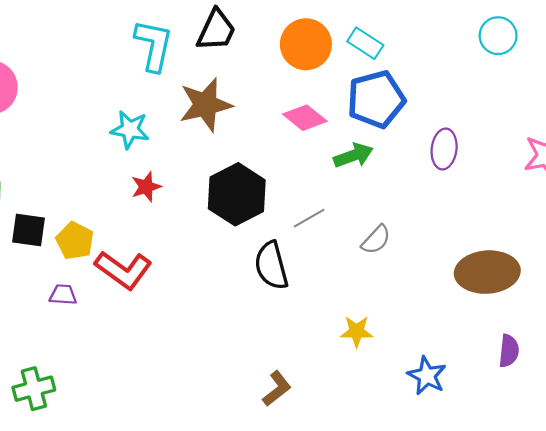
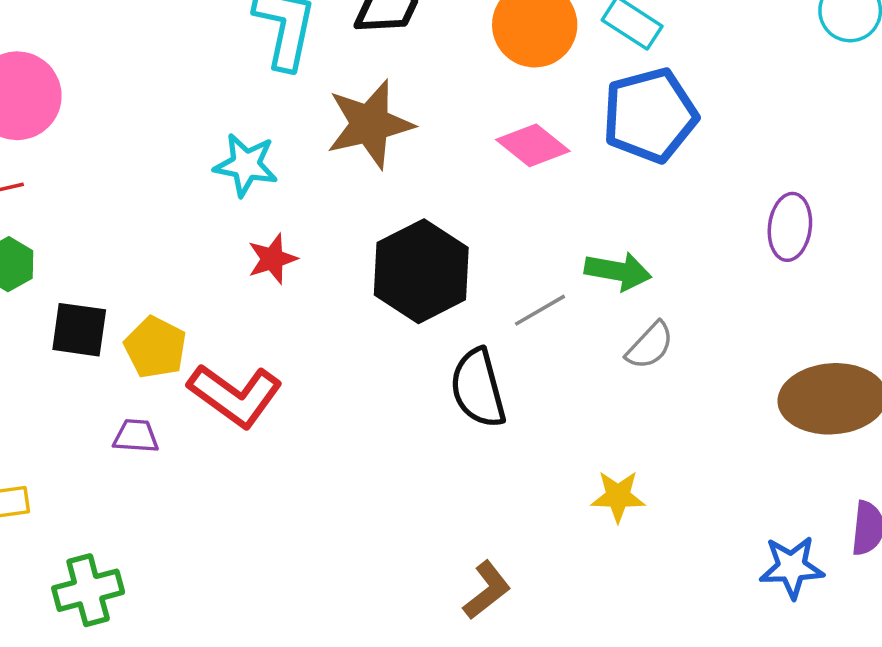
purple ellipse: (444, 149) -> (790, 227), moved
green arrow: (353, 155) -> (618, 271), moved, turned 30
blue star: (427, 376) -> (792, 567), moved, turned -30

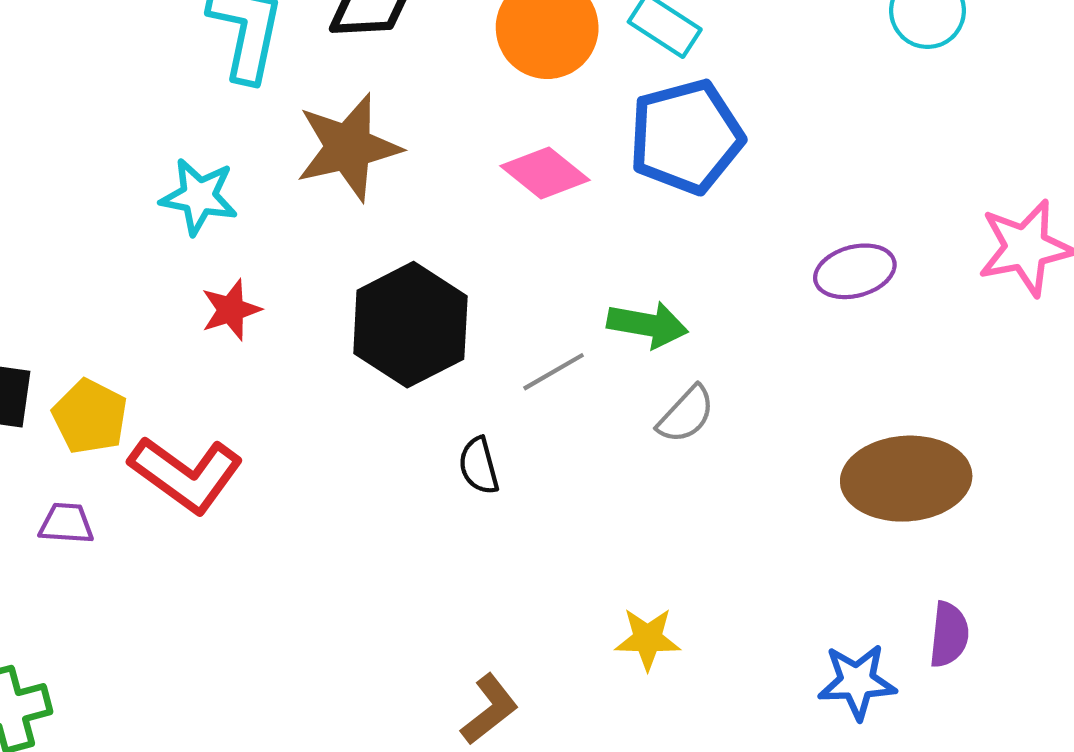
purple ellipse: (790, 227) -> (855, 271), turned 68
black semicircle: (478, 388) -> (479, 466), size x0.6
yellow star: (618, 496) -> (648, 639), moved

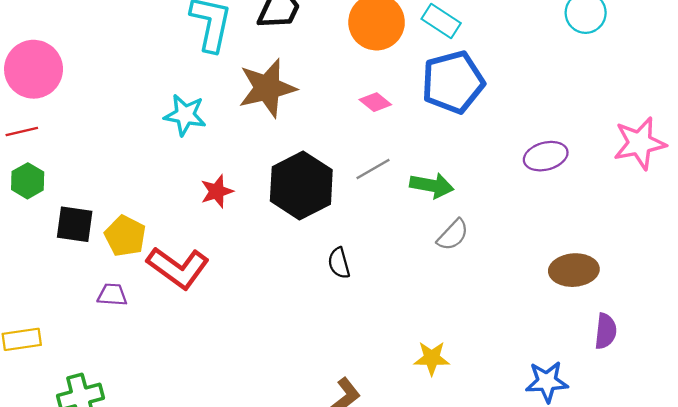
pink diamond: (545, 173) -> (375, 102), size x0.7
red star: (231, 310) -> (217, 191), moved
gray line: (554, 372) -> (373, 169), moved
brown ellipse: (906, 479) -> (574, 270), size x0.7
purple semicircle: (949, 635) -> (606, 331), moved

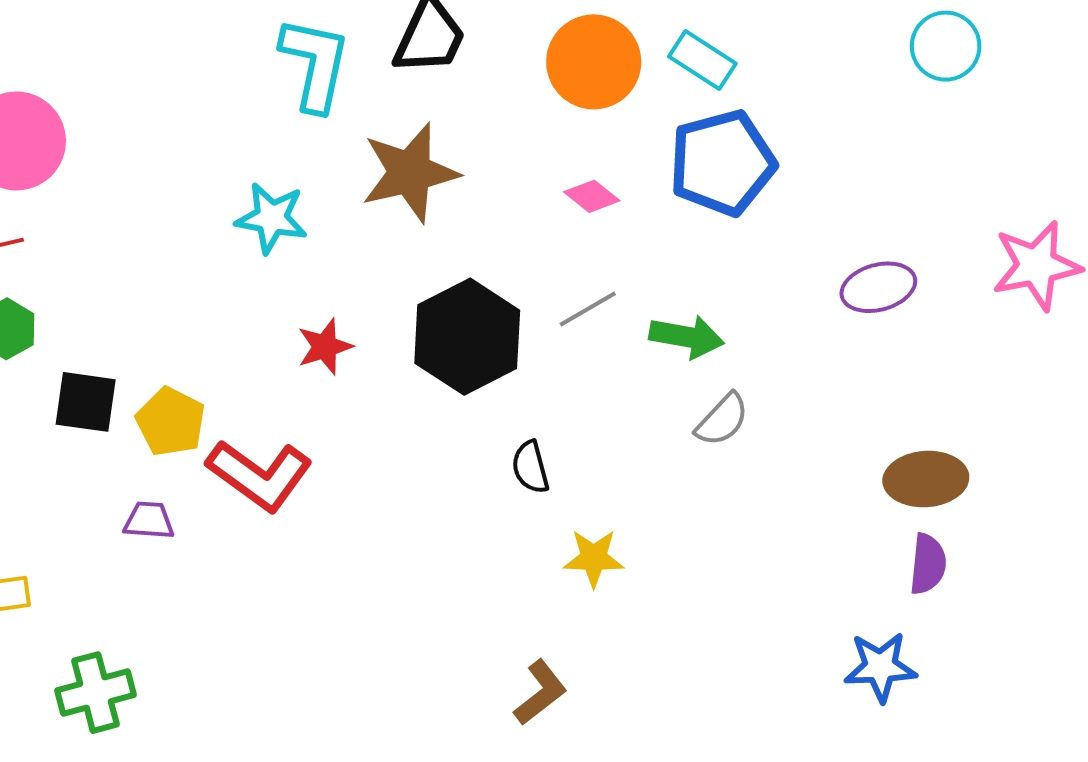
purple semicircle: (606, 331) -> (928, 564), moved
yellow star: (432, 358) -> (594, 558), moved

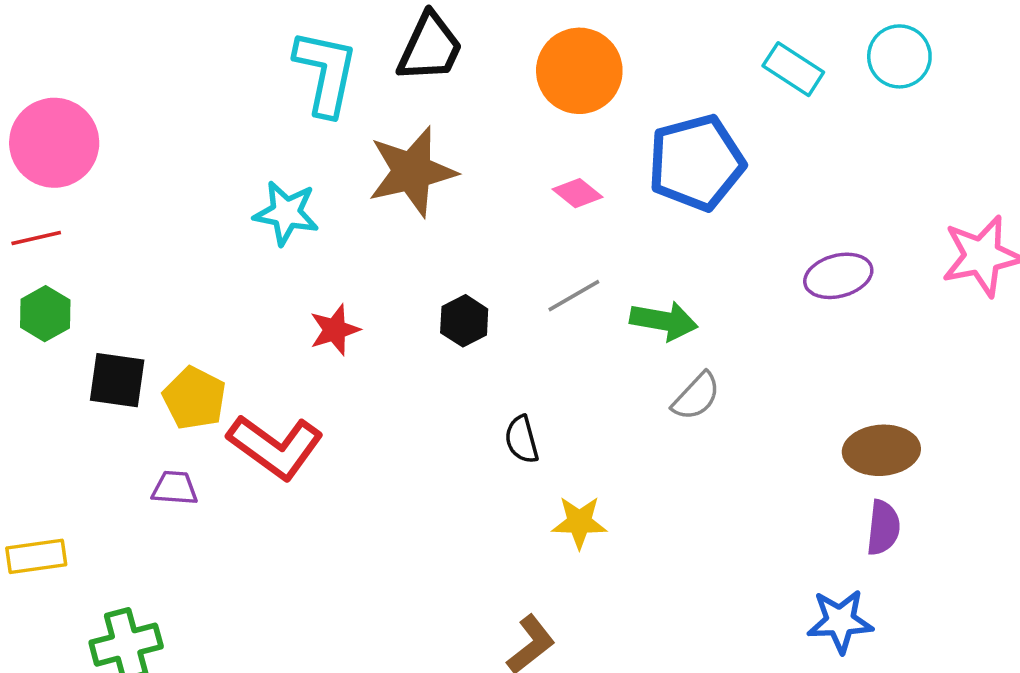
cyan rectangle: (702, 60) -> (793, 69), moved
black hexagon: (467, 337) -> (464, 321), size x0.5

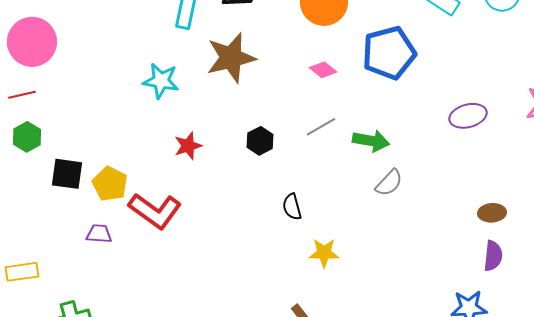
brown ellipse: (881, 450) -> (492, 213), size x0.7

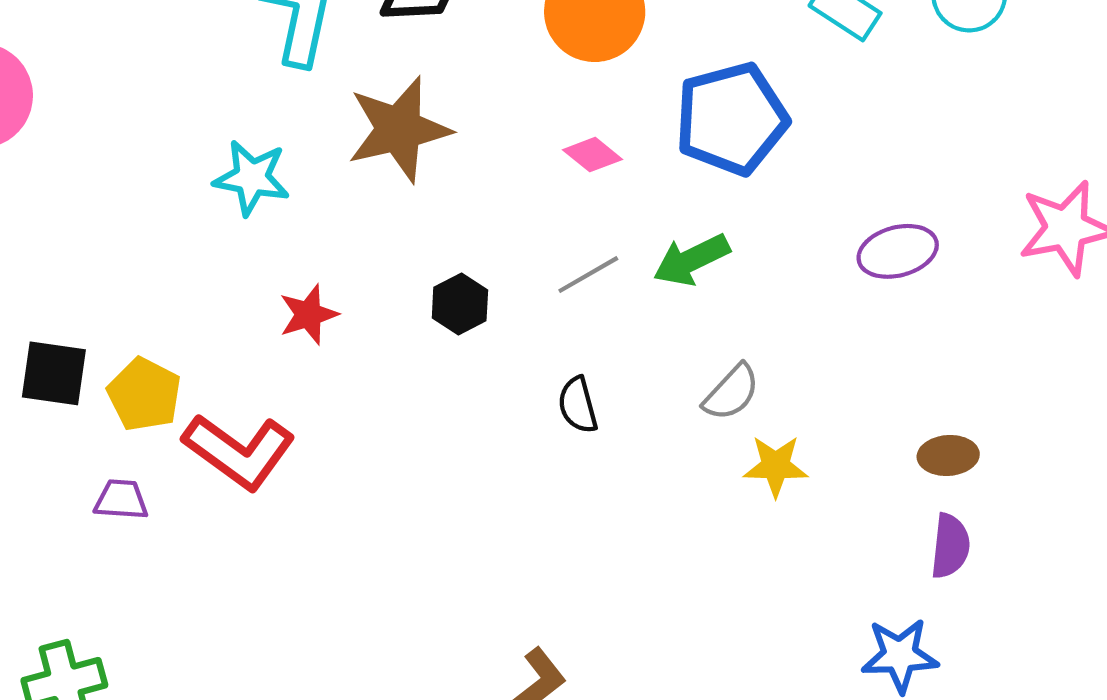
green arrow: (371, 141) -> (691, 260), moved, turned 144
black semicircle: (292, 207) -> (578, 405), moved
yellow star: (324, 253) -> (776, 466), moved

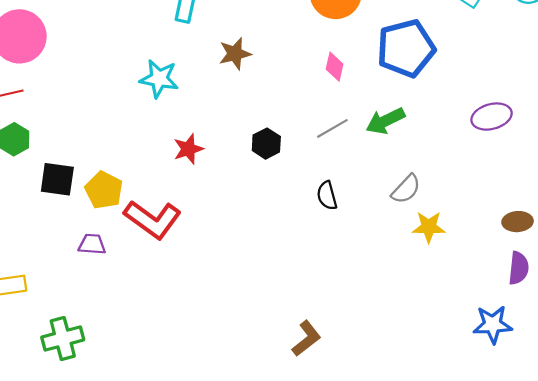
brown star: (399, 129) -> (235, 54), size x0.6
pink diamond: (593, 155) -> (335, 67), turned 64

